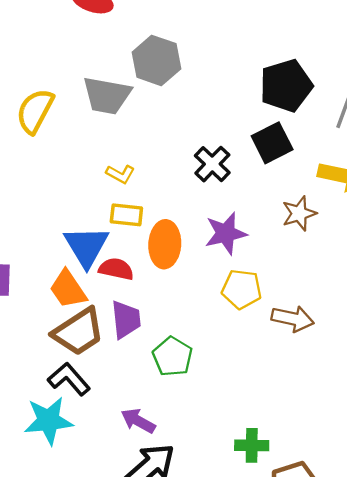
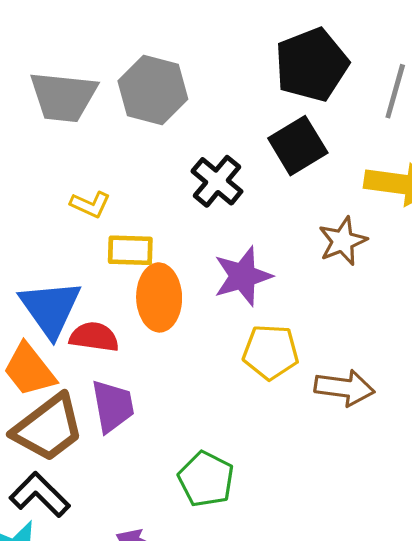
gray hexagon: (156, 60) -> (153, 90), moved
yellow rectangle: (126, 215) -> (130, 250), moved
green pentagon: (172, 357) -> (206, 479), moved

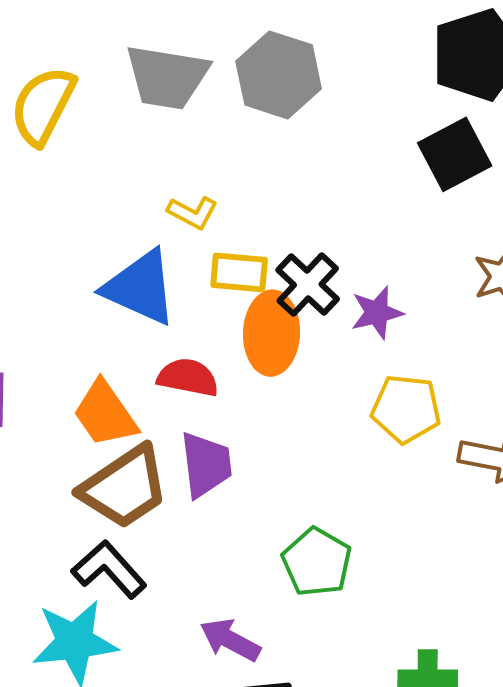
black cross: (217, 181) -> (308, 285), moved
purple star: (243, 276) -> (377, 313), size x0.7
blue triangle: (50, 308) -> (140, 288), moved, turned -34

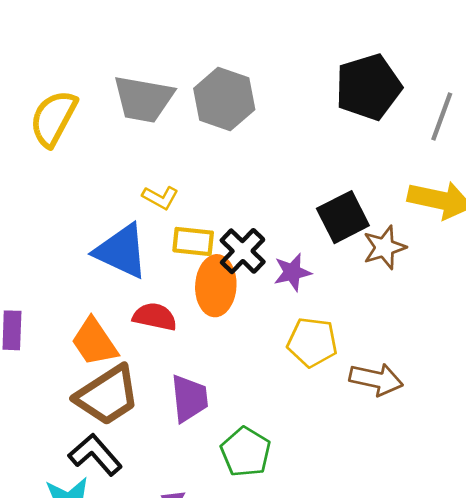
black square: (455, 154) -> (343, 217), moved
purple trapezoid: (206, 465) -> (189, 398), moved

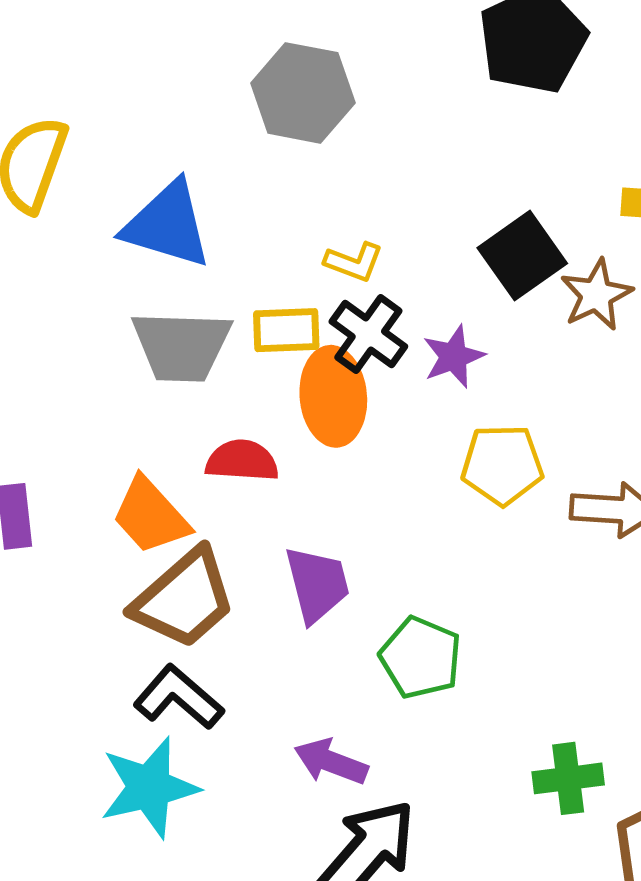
gray trapezoid: (143, 99) -> (181, 346), moved
yellow L-shape: (160, 198) -> (354, 262), moved
blue triangle: (121, 251) -> (167, 225), moved

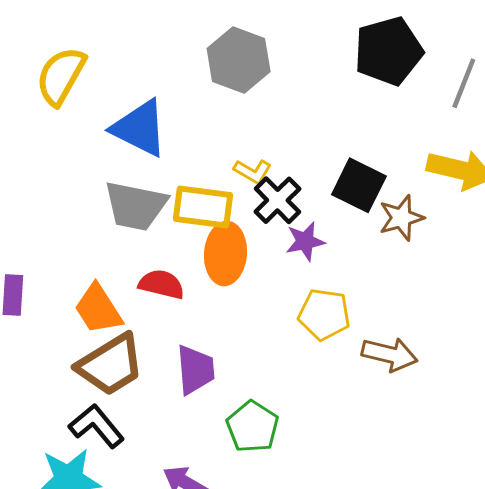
black square: (522, 256) -> (359, 185), turned -38
yellow rectangle: (286, 330) -> (203, 207), size x1.4
black cross: (368, 334) -> (277, 200), moved

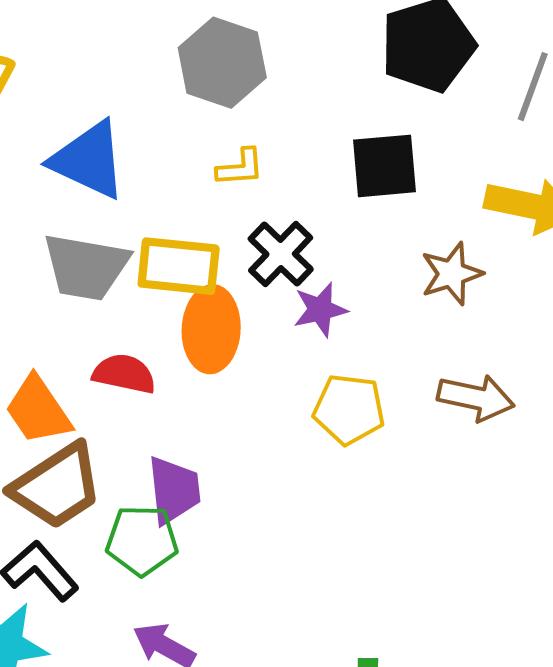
yellow L-shape: (253, 171) -> (240, 167), moved, turned -33
black square: (359, 185) -> (384, 166), moved, turned -30
brown arrow: (390, 354) -> (476, 398), moved
green pentagon: (253, 427) -> (142, 540), moved, turned -30

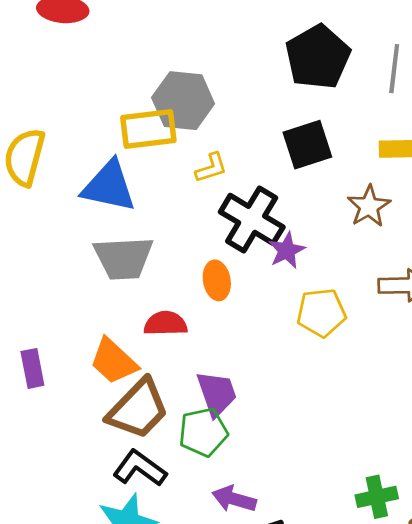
black cross: (281, 254) -> (252, 219), size x1.4
yellow rectangle: (179, 266) -> (148, 129), moved
orange ellipse: (211, 329) -> (217, 280), size x0.7

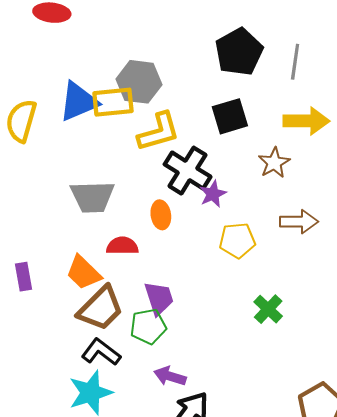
yellow L-shape: (211, 168) -> (159, 132), size x1.8
blue triangle: (109, 186) -> (79, 101), moved, turned -36
green cross: (377, 497) -> (268, 309), moved, turned -36

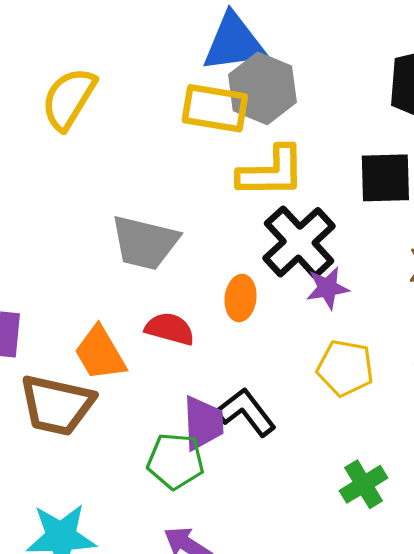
blue triangle: (79, 101) -> (234, 43), moved
brown trapezoid: (101, 308) -> (57, 405), moved, turned 42
black L-shape: (101, 352) -> (246, 412), moved

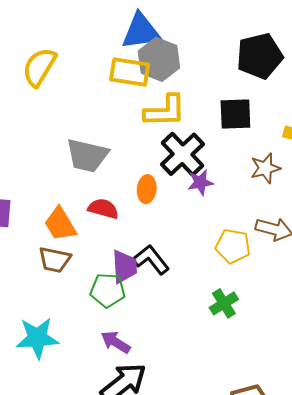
yellow pentagon: (345, 368) -> (233, 246), moved
brown trapezoid: (57, 405) -> (55, 260), moved, size x0.7

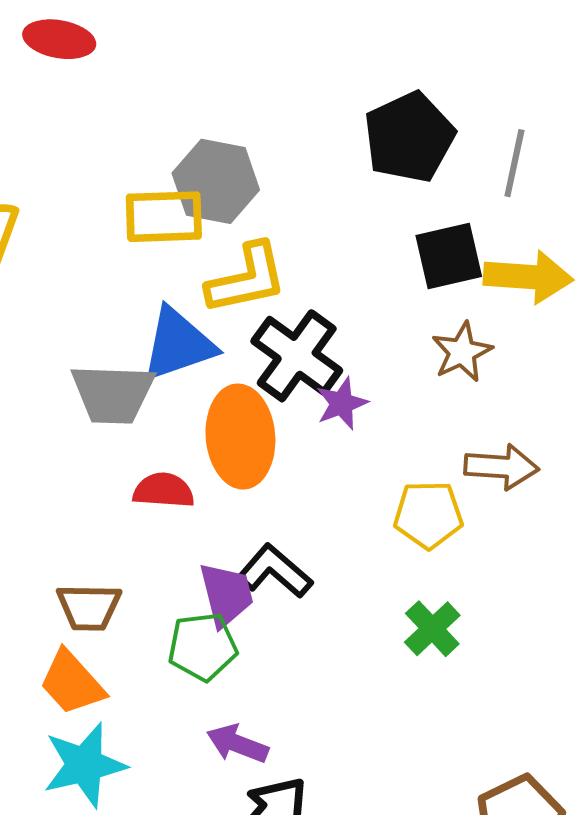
blue triangle: (141, 31) -> (178, 344), moved
black square: (235, 114) -> (449, 256), moved
orange ellipse: (147, 189) -> (240, 437), size x1.8
orange trapezoid: (60, 224) -> (72, 683), moved

